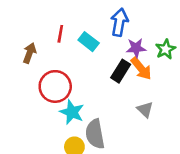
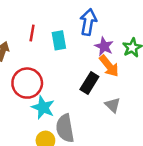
cyan rectangle: (89, 42) -> (59, 40), turned 42
purple star: (136, 48) -> (104, 46), turned 30
black rectangle: (121, 71) -> (89, 83), moved

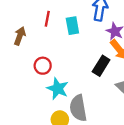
red circle: (27, 83) -> (43, 66), size x0.6

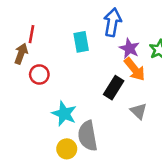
red line: (47, 19) -> (32, 34), moved
red circle: (43, 66) -> (39, 74), moved

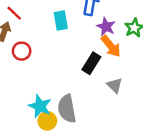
red line: (32, 34) -> (14, 13), turned -56
cyan star: (64, 114) -> (40, 106), moved

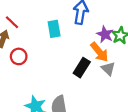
purple star: (106, 27) -> (105, 34), moved
gray triangle: (115, 85) -> (108, 69), moved

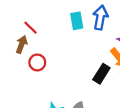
cyan rectangle: (54, 29) -> (77, 21), moved

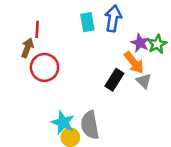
red line: (31, 28) -> (37, 29), turned 49
red circle: (37, 62) -> (45, 67), size x1.5

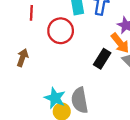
brown arrow: (27, 48) -> (22, 58), moved
red circle: (45, 67) -> (61, 31), moved

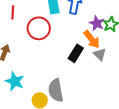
cyan star: (55, 98) -> (15, 81), moved

